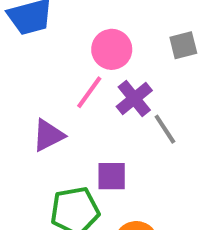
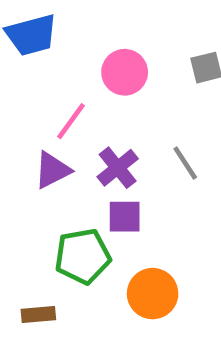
pink line: (89, 92) -> (71, 121), moved
purple cross: (134, 98) -> (118, 168), moved

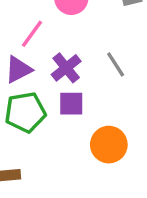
green pentagon: (83, 256) -> (25, 112), moved
orange circle: (153, 294) -> (109, 145), moved

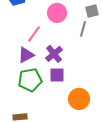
gray line: (116, 64) -> (83, 29), moved, turned 49

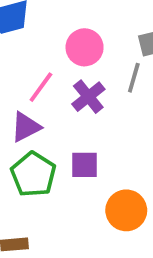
purple cross: (54, 54) -> (88, 97), moved
green pentagon: (30, 80) -> (33, 174), turned -30

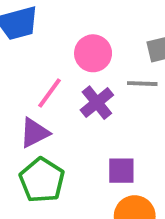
gray line: (134, 78) -> (142, 84), turned 76
purple square: (85, 165) -> (121, 171), moved

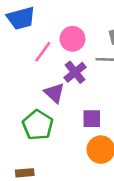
pink line: (50, 93) -> (43, 52), moved
purple triangle: (34, 133) -> (54, 93), moved, turned -50

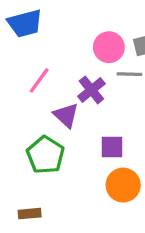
pink circle: (72, 39) -> (109, 47), moved
pink line: (43, 52) -> (39, 80), moved

